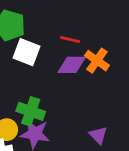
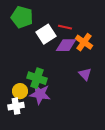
white square: (26, 52) -> (46, 34), moved, turned 36
purple triangle: (98, 135) -> (85, 74), moved

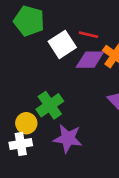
green cross: (37, 78) -> (50, 105), turned 36
purple star: (40, 94) -> (68, 138), moved

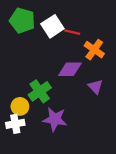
white square: (62, 44) -> (52, 26), moved
purple diamond: (90, 60) -> (70, 69), moved

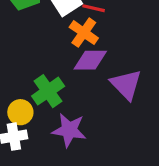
orange cross: (94, 50) -> (84, 33), moved
purple triangle: (95, 87) -> (126, 85), size x1.5

